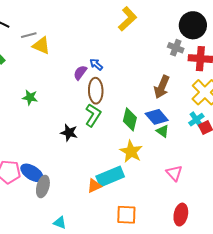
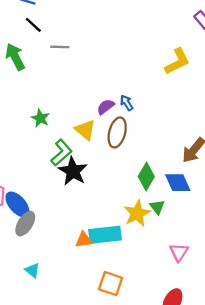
yellow triangle: (41, 46) -> (85, 130), moved
green L-shape: (93, 115) -> (61, 153), moved
green triangle: (163, 131) -> (157, 207), moved
black star: (69, 133) -> (73, 171), size x1.4

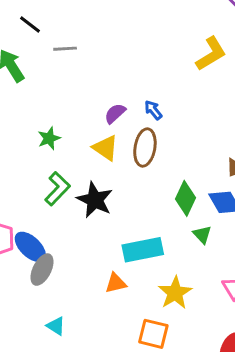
purple semicircle: (106, 107) -> (115, 113), moved
green star: (40, 118) -> (49, 138), turned 30
green L-shape: (61, 153) -> (57, 189), moved
yellow star: (137, 213) -> (175, 293), moved
cyan rectangle: (105, 235) -> (143, 250), moved

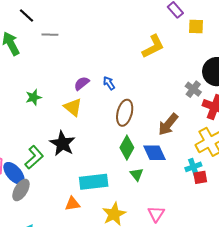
brown ellipse: (145, 147) -> (125, 113), moved
green L-shape: (57, 189) -> (34, 157), moved

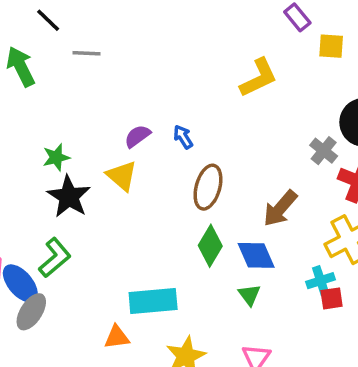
black star: (62, 144) -> (69, 197), moved
green triangle: (137, 174) -> (249, 295), moved

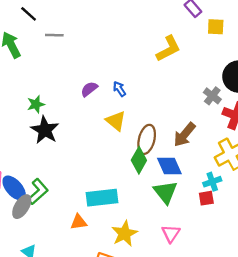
yellow triangle: (122, 176) -> (116, 121), moved
brown ellipse: (208, 187) -> (147, 139), moved
green L-shape: (55, 258) -> (38, 192), moved
green triangle: (249, 295) -> (165, 192), size x1.6
red square: (332, 298) -> (206, 198), moved

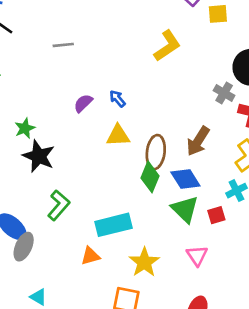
gray line: (54, 35) -> (63, 45), moved
yellow triangle: (116, 121) -> (118, 135), turned -35
green L-shape: (38, 192) -> (59, 205), moved
red square: (206, 198) -> (216, 215), moved

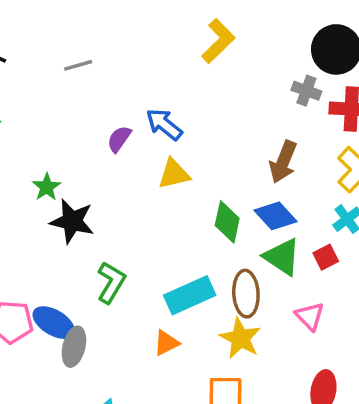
blue arrow: (117, 99) -> (164, 124), size x1.5
brown ellipse: (156, 152) -> (246, 294), moved

